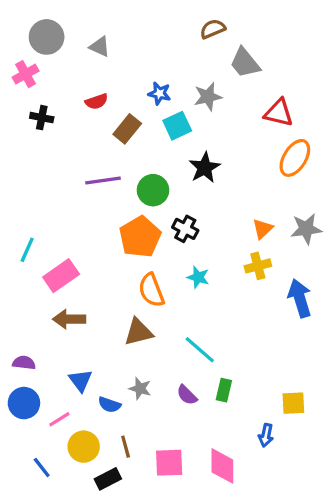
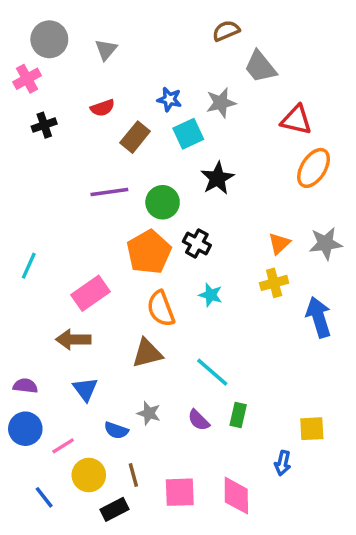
gray triangle: (100, 47) -> (106, 50), turned 45
black cross: (42, 118) -> (44, 125), turned -30
pink rectangle: (61, 276) -> (91, 293), moved
blue triangle: (80, 380) -> (85, 389), moved

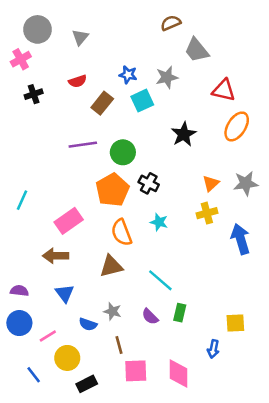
black star: (217, 178) -> (184, 134), moved
brown line: (133, 475) -> (119, 345), moved

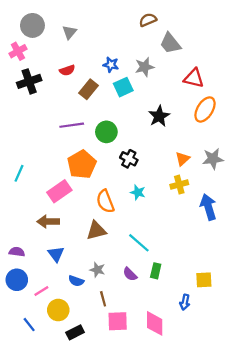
black cross: (34, 94) -> (29, 81), size x1.5
orange pentagon: (113, 190) -> (82, 164), moved

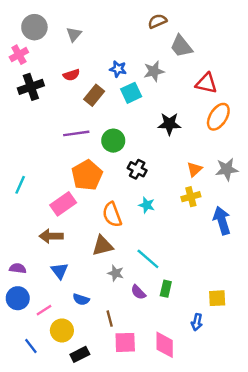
black star: (159, 116) -> (169, 124), turned 30
gray star: (97, 270) -> (116, 273), moved

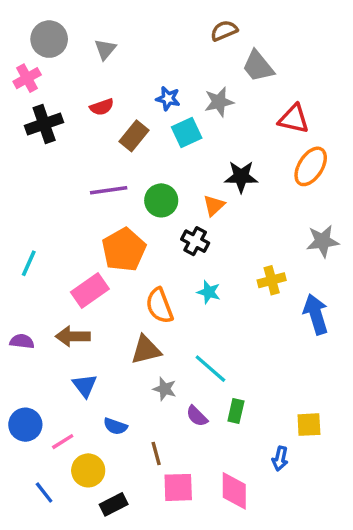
orange triangle: (194, 169) -> (214, 206), moved
purple semicircle: (18, 268) -> (22, 341), moved

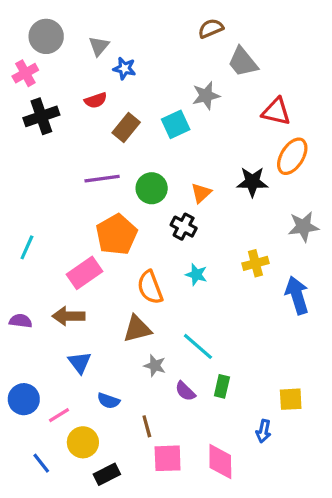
blue star: (168, 99) -> (124, 68), moved
black star: (241, 177) -> (252, 182), moved

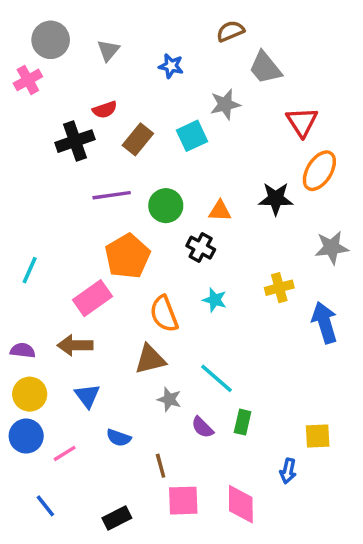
blue star: (124, 68) -> (171, 66), moved
red triangle: (276, 112) -> (302, 122), turned 44
black cross: (41, 116) -> (75, 141), moved
orange triangle: (201, 193) -> (220, 211), turned 45
yellow circle: (83, 442) -> (30, 394), moved

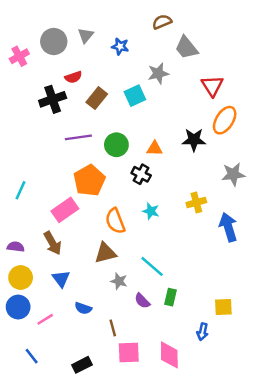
gray circle: (51, 40) -> (54, 42), moved
gray triangle: (108, 50) -> (86, 35), moved
brown arrow: (75, 345) -> (53, 243), turned -120

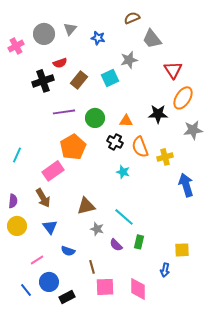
gray star: (233, 174) -> (193, 130), moved
yellow cross: (196, 203) -> (165, 157), moved
orange semicircle: (115, 221) -> (140, 147), moved
purple semicircle: (16, 247) -> (13, 201), turned 88
blue circle: (18, 307) -> (49, 282), moved

